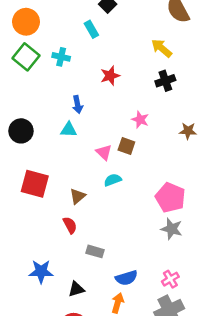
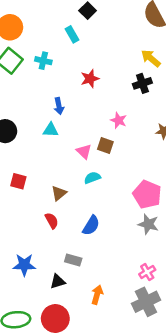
yellow arrow: (162, 48) -> (151, 58), moved
red square: (35, 184) -> (18, 181), size x0.6
gray rectangle: (95, 251) -> (73, 260), moved
blue semicircle: (126, 278) -> (91, 225), moved, turned -42

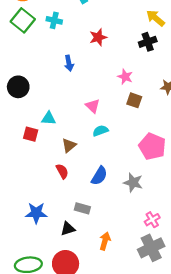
cyan triangle: (51, 130) -> (49, 118), moved
brown square: (105, 145) -> (134, 100), moved
gray star: (148, 224) -> (133, 183), moved

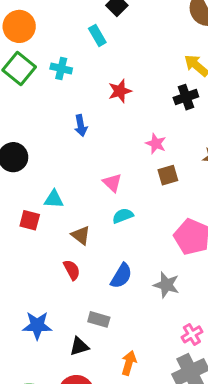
brown square: (134, 100) -> (168, 175), turned -35
brown triangle: (69, 145) -> (81, 235), turned -42

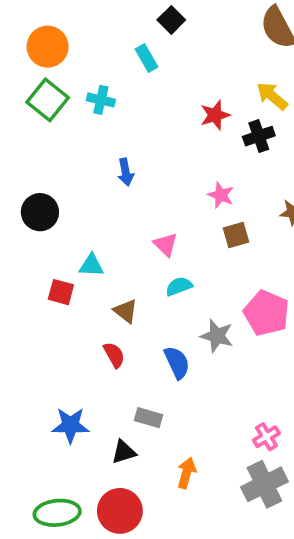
red star: (120, 91) -> (215, 115), moved
blue semicircle: (121, 276) -> (177, 362), turned -56
gray star: (166, 285) -> (217, 336), moved

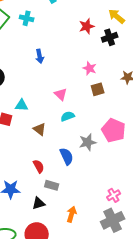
gray star: (217, 336) -> (88, 142), turned -30
red semicircle: (114, 355) -> (39, 166), moved

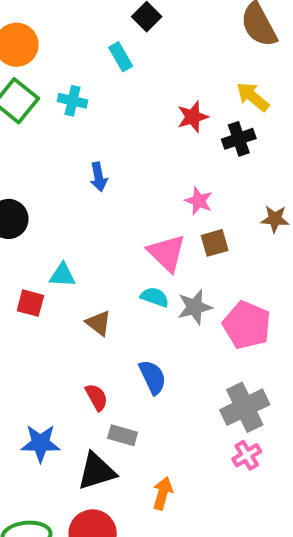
pink triangle: (61, 94) -> (167, 253), moved, size x1.5
cyan semicircle: (68, 116) -> (155, 297), turned 40
gray star: (88, 142) -> (195, 307), moved
black triangle: (39, 203) -> (97, 471), size x1.5
gray cross: (113, 220) -> (245, 407), moved

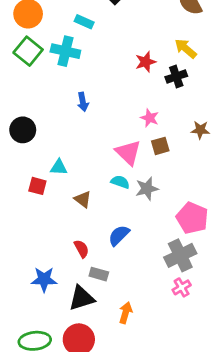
cyan rectangle: (121, 57) -> (84, 22), moved, turned -36
cyan cross: (73, 101) -> (65, 51), size x1.5
pink pentagon: (247, 325) -> (192, 218), moved
blue semicircle: (153, 377) -> (119, 235), turned -110

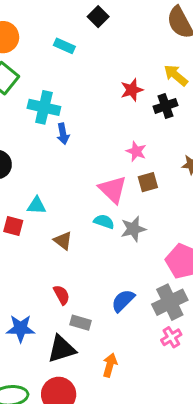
cyan cross: (65, 51) -> (44, 107), moved
blue semicircle: (119, 235) -> (123, 301), moved

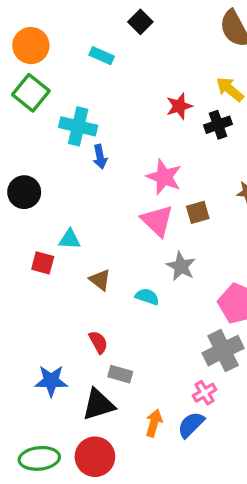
pink star: (136, 151) -> (164, 177), moved, size x1.5
cyan semicircle: (104, 222) -> (147, 297), moved
gray star: (133, 229) -> (181, 266), turned -30
blue semicircle: (123, 301) -> (191, 425), moved
pink cross: (171, 337) -> (204, 393), moved

